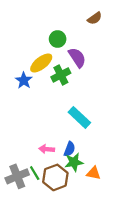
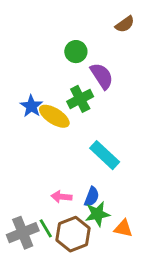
yellow ellipse: (41, 63) -> (54, 116), moved, turned 70

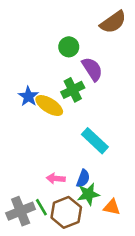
brown semicircle: (125, 24) -> (113, 22), size x1.5

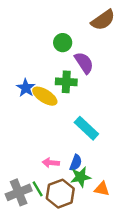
green cross: (73, 90) -> (66, 82), turned 30

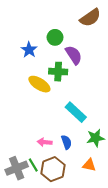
blue star: (26, 88) -> (29, 50), moved
blue semicircle: (76, 163) -> (66, 142), turned -40
green star: (80, 177) -> (95, 138), moved

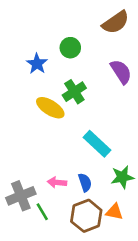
purple semicircle: (74, 55) -> (121, 72), moved
green cross: (58, 72) -> (74, 92), turned -36
gray cross: (17, 168) -> (21, 196), moved
brown hexagon: (53, 169) -> (86, 216), moved

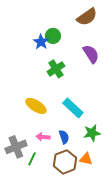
blue star: (37, 64) -> (41, 42), moved
yellow ellipse: (50, 108) -> (36, 106), moved
green line: (42, 212) -> (32, 159), turned 56

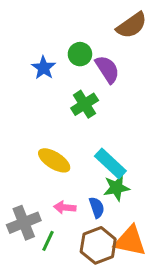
blue star: (41, 42) -> (44, 68), moved
purple semicircle: (91, 54) -> (107, 69), moved
green star: (92, 133) -> (116, 188), moved
orange triangle: (86, 159) -> (130, 241), size x1.6

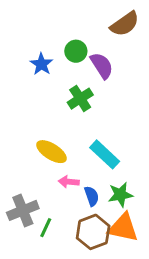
green star: (116, 188) -> (120, 195), moved
pink arrow: (65, 207) -> (69, 182), moved

